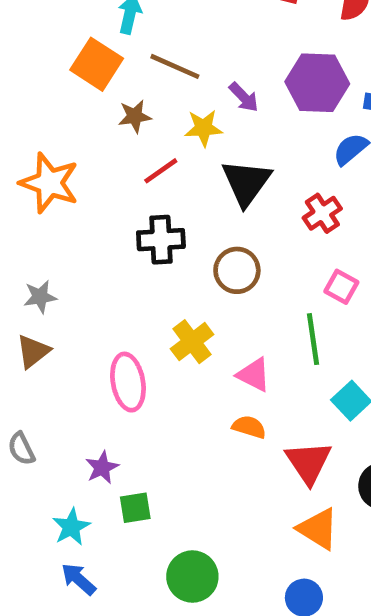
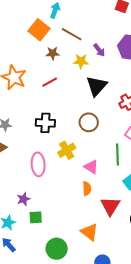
red line: (161, 171) -> (50, 82), moved
black cross: (161, 240) -> (45, 123), moved
orange semicircle: (249, 427) -> (87, 189), turned 64
orange triangle: (318, 529) -> (89, 232), moved

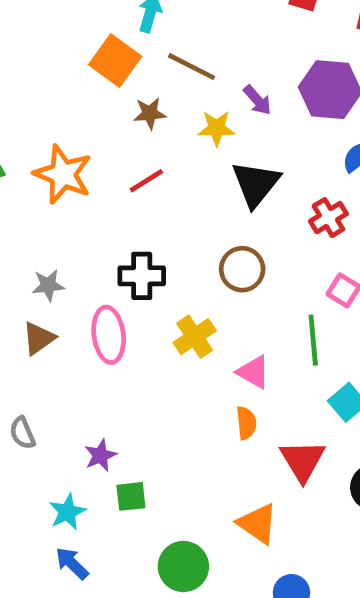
pink ellipse: (38, 164) -> (109, 335), moved

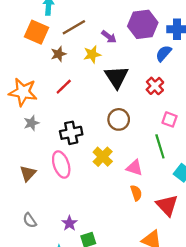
brown line: (192, 67) -> (74, 27), turned -45
gray star: (48, 285) -> (31, 123), moved

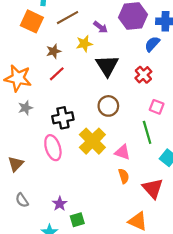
brown star: (59, 54) -> (54, 51), moved
yellow cross: (103, 157) -> (92, 141), size x1.4
brown triangle: (28, 173) -> (16, 164), moved

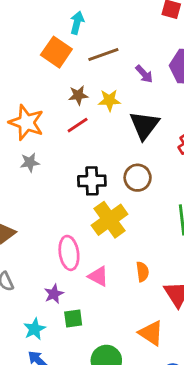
yellow star: (84, 44) -> (109, 100), moved
black cross: (63, 118) -> (92, 181), moved
pink ellipse: (53, 148) -> (69, 253), moved
pink triangle: (122, 152) -> (98, 276), moved

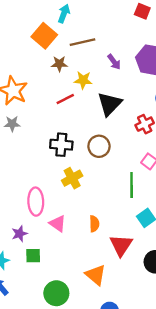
brown star: (78, 95) -> (59, 64), moved
red line: (78, 125) -> (65, 99), moved
yellow cross: (110, 220) -> (72, 178), size x0.7

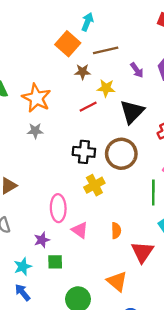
brown circle: (99, 146) -> (121, 154), size x1.4

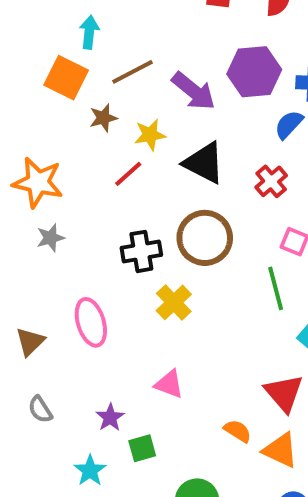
purple arrow: (137, 70) -> (194, 91), size x1.6
black triangle: (132, 112) -> (204, 163), turned -32
pink ellipse: (58, 208) -> (91, 322), moved
orange semicircle: (116, 231) -> (238, 431), moved, turned -42
orange triangle: (117, 281) -> (280, 450), moved

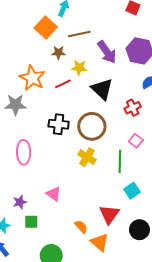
orange star: (38, 182) -> (32, 78), moved
gray star: (50, 238) -> (15, 105), size x1.5
yellow cross: (174, 302) -> (87, 157), moved, turned -30

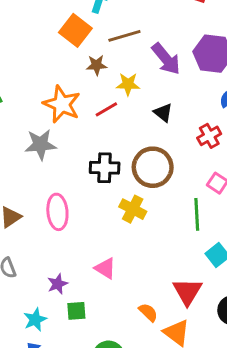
black triangle: (102, 89) -> (163, 113), size x0.6
yellow cross: (87, 157) -> (133, 209), moved

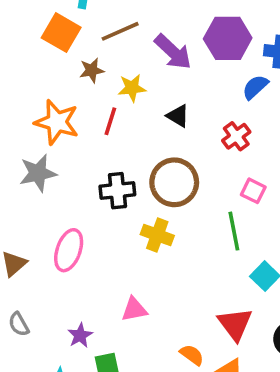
red line: (106, 109) -> (110, 121), turned -35
pink ellipse: (57, 212) -> (69, 250), turned 32
pink triangle: (105, 268) -> (134, 309), turned -35

